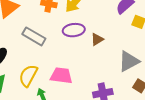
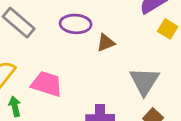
gray triangle: (129, 61) -> (144, 81), turned -40

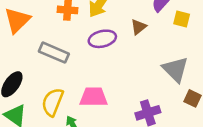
brown triangle: (106, 43) -> (139, 27), moved

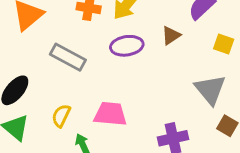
yellow square: (182, 19) -> (224, 44), moved
yellow semicircle: (53, 102) -> (61, 116), size x0.7

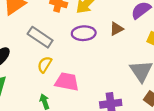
yellow semicircle: (61, 116) -> (45, 65), moved

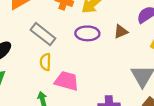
yellow semicircle: (45, 65) -> (45, 62), turned -35

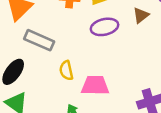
gray rectangle: (43, 34) -> (39, 40), moved

